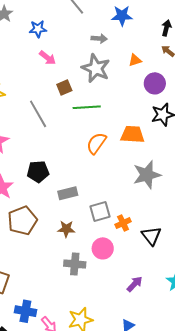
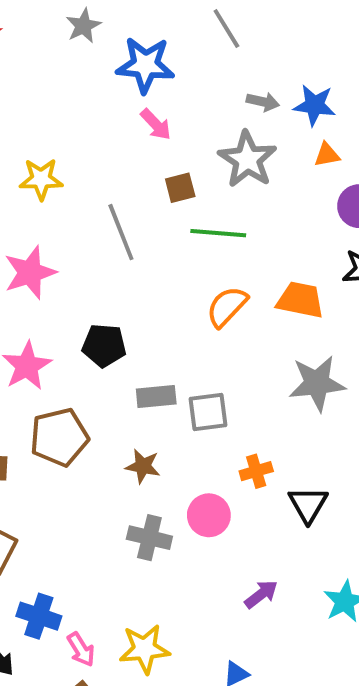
blue star: (122, 16) -> (315, 105), moved
blue star: (38, 29) -> (145, 65), size x1.6
gray square: (100, 211) -> (208, 412), moved

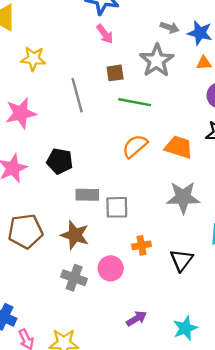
brown pentagon: (59, 437) -> (25, 231), moved
brown star: (143, 466) -> (75, 235), size x1.4
black triangle: (308, 504) -> (182, 260), moved

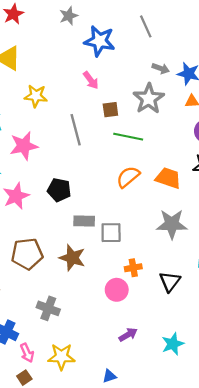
pink arrow: (105, 34) -> (91, 80), moved
pink circle: (111, 268) -> (117, 290), moved
gray cross: (74, 278) -> (48, 308), moved

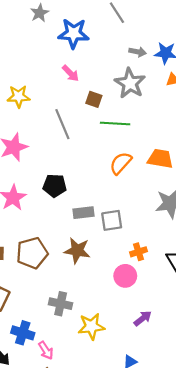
brown square: (110, 110) -> (94, 99), turned 35
yellow star: (61, 357) -> (91, 326), moved

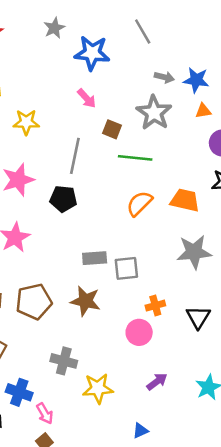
gray line: (62, 124) -> (75, 156), turned 32
black pentagon: (55, 186) -> (63, 199), moved

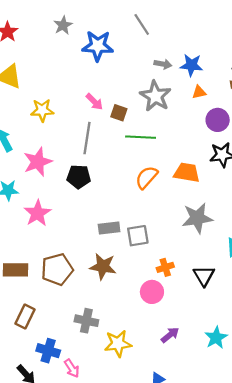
pink arrow: (87, 98) -> (94, 102), moved

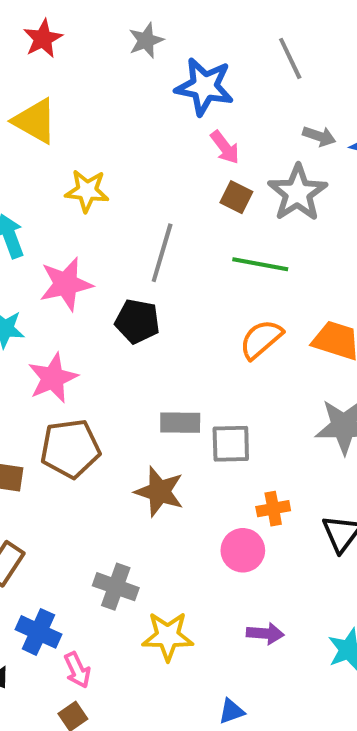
pink arrow: (94, 102) -> (225, 147), moved
brown square: (119, 113) -> (236, 197), moved
brown pentagon: (57, 269) -> (70, 449), moved
purple arrow: (170, 335) -> (265, 633), turned 36

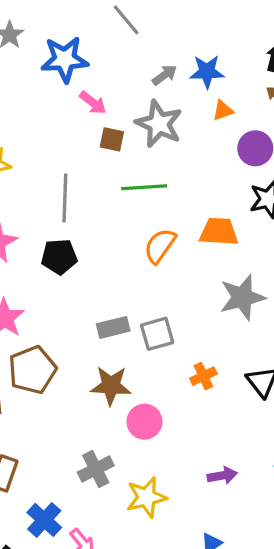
gray arrow: (319, 136) -> (165, 75), turned -40
pink circle: (243, 550) -> (144, 422), moved
gray cross: (116, 587) -> (96, 469), turned -32
blue cross: (38, 632) -> (44, 520), turned 32

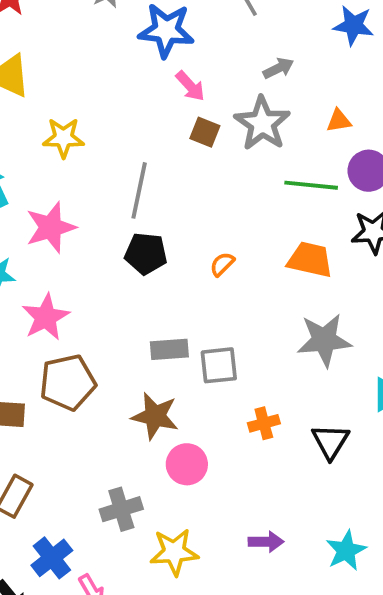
blue star: (207, 72) -> (353, 25), moved
green line: (144, 187) -> (311, 185), moved
orange semicircle: (160, 246) -> (222, 264), moved, size x0.6
black pentagon: (59, 257) -> (146, 254), moved

